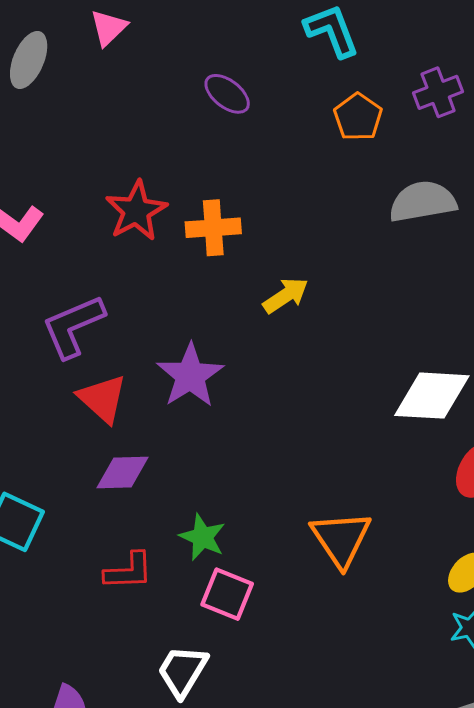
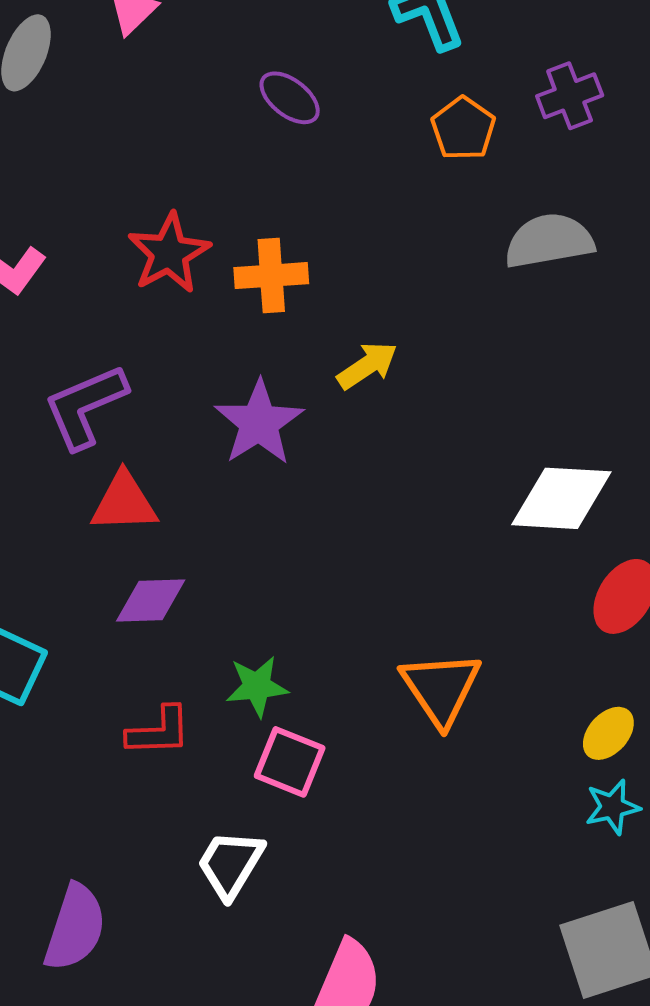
purple star: (190, 376) -> (259, 423), moved
red triangle: (102, 399) -> (124, 502), turned -44
green star: (202, 537) -> (257, 686), turned -30

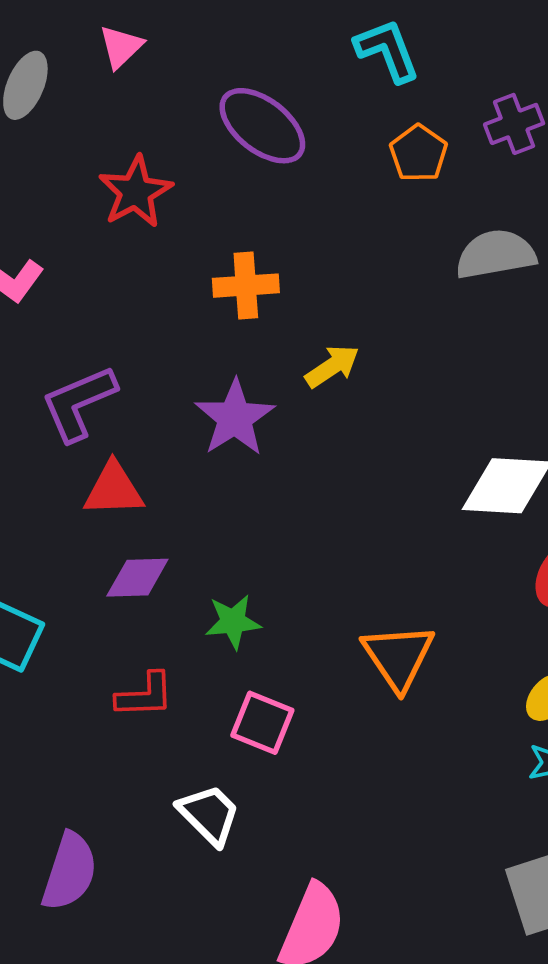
purple ellipse: (290, 98) -> (262, 126), size x1.6
red star: (169, 253) -> (136, 192), moved
green star: (257, 686) -> (233, 622), moved
white trapezoid: (230, 864) -> (209, 815), turned 104

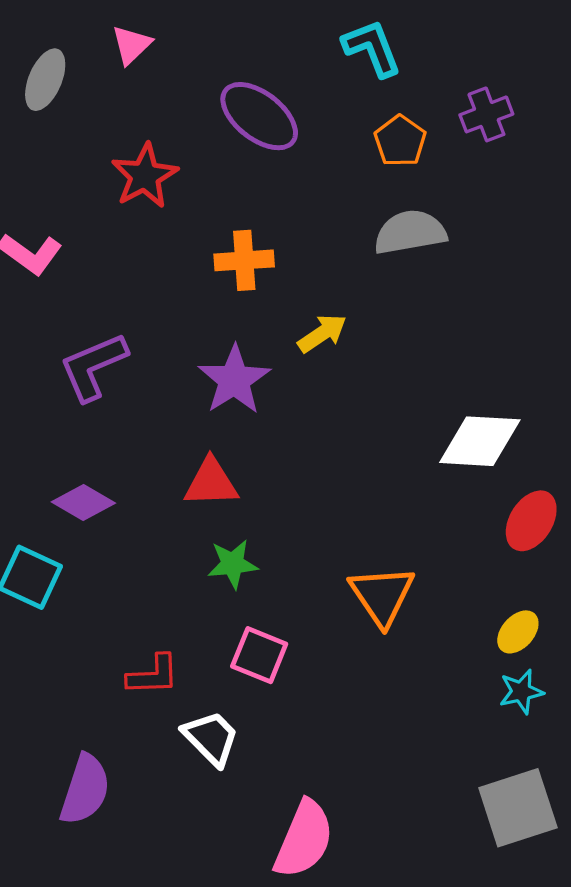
gray semicircle: (496, 254) -> (410, 232), moved
red triangle: (114, 489) -> (211, 483), moved
purple diamond: (137, 578) -> (83, 503), moved, turned 32
red L-shape: (145, 695) -> (153, 675), moved

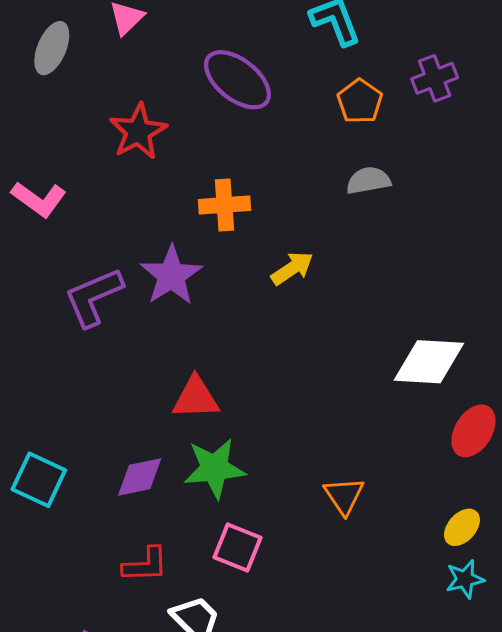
gray semicircle: (410, 232) -> (368, 180), size x0.7
purple star: (234, 380) -> (171, 275), moved
purple diamond: (83, 503) -> (140, 477), moved, turned -42
green star: (233, 564) -> (214, 468), size x1.4
orange triangle: (382, 595) -> (344, 496), size x0.7

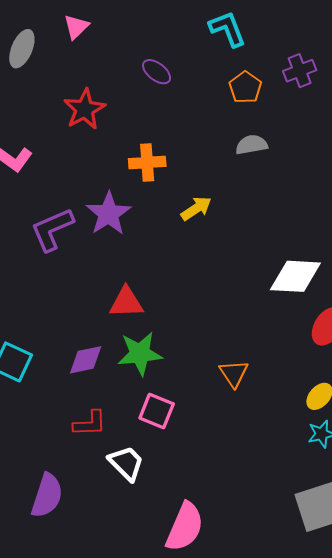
purple ellipse: (237, 80) -> (157, 72), size x0.6

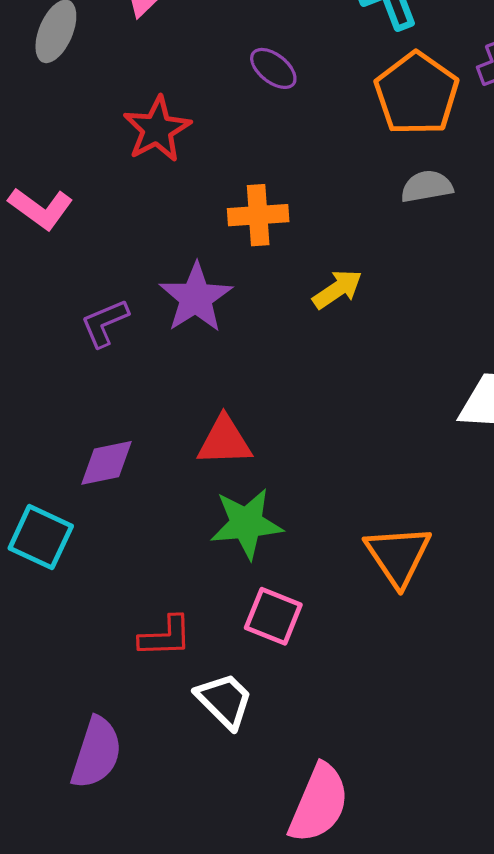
orange pentagon: (245, 87) -> (417, 94), size x1.6
purple L-shape: (52, 229) -> (105, 323), size x0.7
purple diamond: (86, 360) -> (106, 463), moved
orange triangle: (234, 373) -> (398, 556), size x1.4

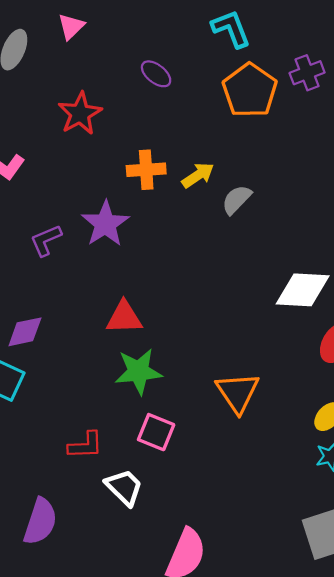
gray semicircle: (427, 186) -> (237, 200), moved, turned -36
yellow arrow: (337, 289) -> (198, 175), moved
purple diamond: (106, 463) -> (25, 332), moved

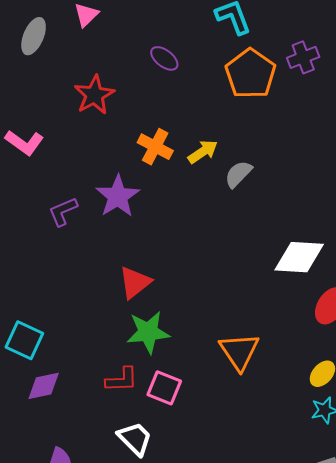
orange cross: (146, 170) -> (155, 147), turned 32
red triangle: (124, 317) -> (135, 282), turned -36
purple diamond: (25, 332) -> (44, 386), moved
red L-shape: (86, 445) -> (122, 380), moved

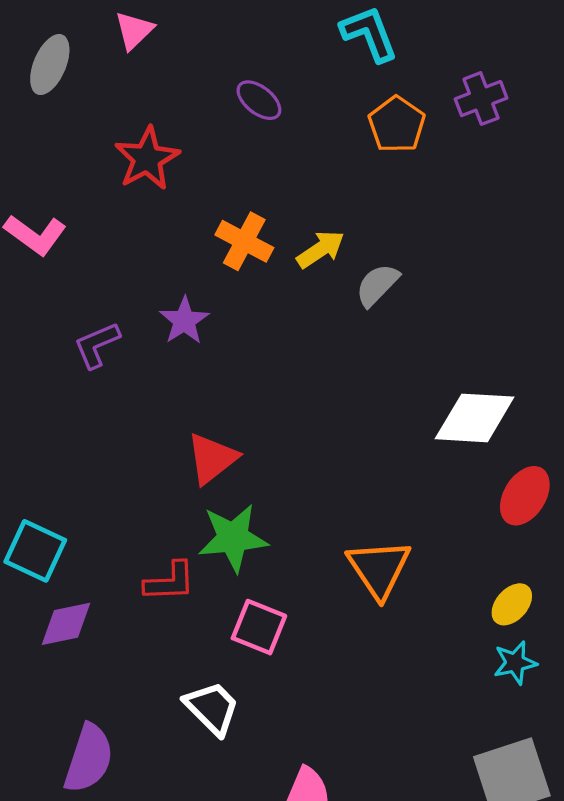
orange pentagon: (250, 74) -> (397, 124), size x0.7
purple star: (118, 196) -> (184, 321), size x0.7
red L-shape: (122, 380) -> (170, 582), moved

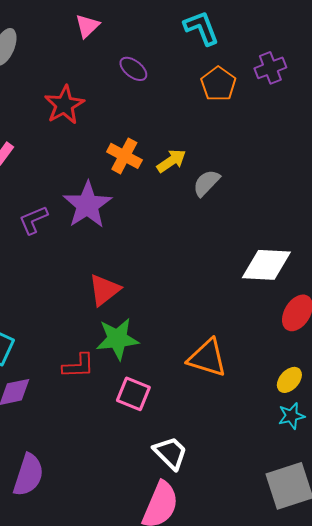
pink triangle: (134, 30) -> (87, 26), moved
purple star: (184, 321) -> (87, 205), size x1.6
orange triangle: (379, 569) -> (207, 358), turned -39
white trapezoid: (212, 708) -> (170, 453), moved

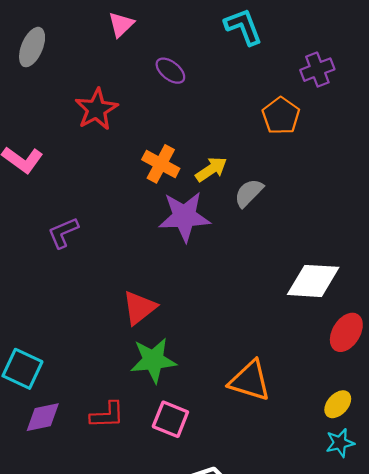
orange pentagon: (218, 84) -> (281, 116), moved
purple star: (87, 205) -> (184, 217), moved, turned 30
red L-shape: (78, 366) -> (107, 415), moved

